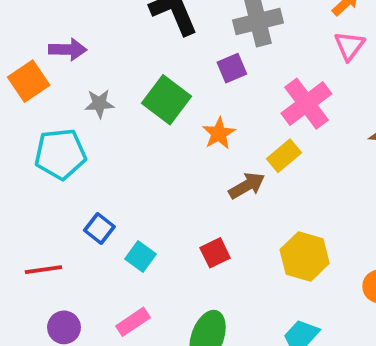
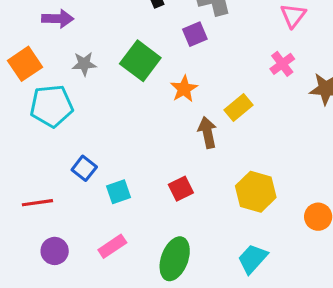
orange square: (29, 81) -> (25, 64), moved
pink cross: (306, 104) -> (282, 64), moved, size x0.6
brown arrow: (247, 186) -> (207, 132), turned -72
cyan square: (140, 257) -> (119, 192), turned 35

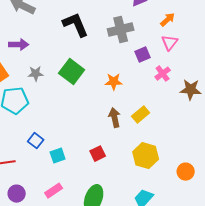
purple square: (195, 34) -> (143, 55), moved
orange star: (184, 89) -> (114, 82), moved, turned 30
yellow rectangle: (239, 108) -> (141, 115), moved

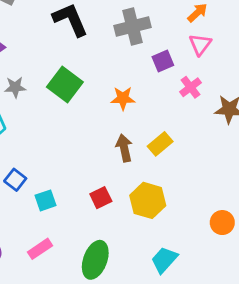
yellow hexagon: (146, 156) -> (148, 200), moved

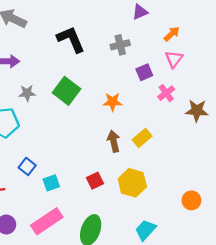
gray cross: (133, 26) -> (120, 45), size x0.7
pink rectangle: (40, 249) -> (47, 221), size x1.6

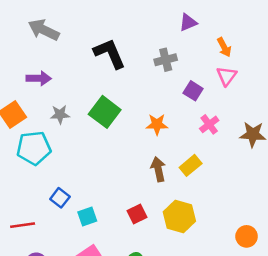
orange arrow: (172, 34) -> (224, 47), turned 105
purple square: (144, 72) -> (193, 91), turned -35
pink cross: (166, 93) -> (209, 124), moved

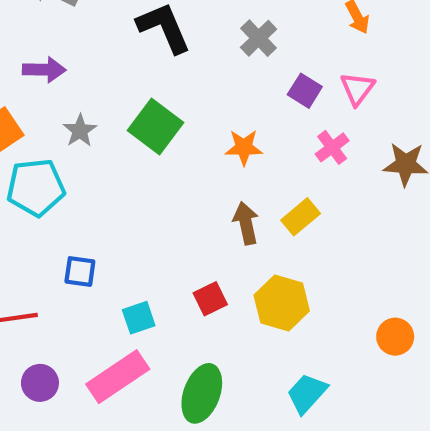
gray cross: (166, 60) -> (259, 38), turned -30
pink triangle: (227, 76) -> (357, 89), moved
gray star: (60, 114) -> (80, 131), turned -30
blue square: (60, 198) -> (80, 271), turned -30
cyan square: (87, 216) -> (139, 318), moved

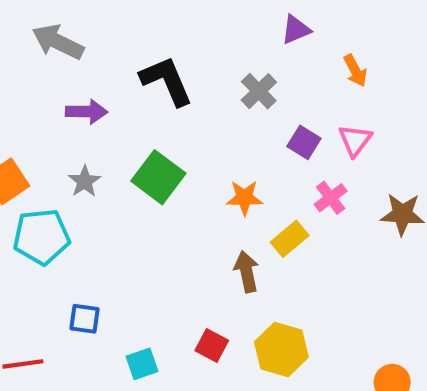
purple arrow: (44, 70) -> (87, 112), moved
yellow rectangle: (301, 217) -> (290, 239), moved
red square: (210, 299) -> (212, 345), turned -36

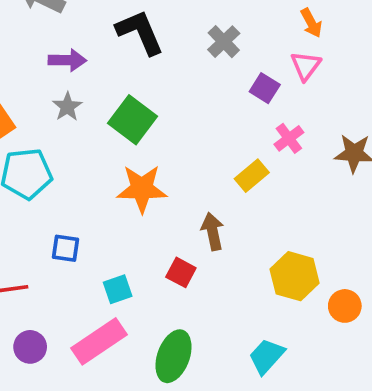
pink triangle: (355, 140) -> (306, 66), moved
gray star: (84, 181) -> (67, 107), moved
orange star: (244, 198) -> (142, 189), moved, size x1.5
brown arrow: (247, 272) -> (213, 231), moved
yellow hexagon: (281, 350) -> (295, 276), moved

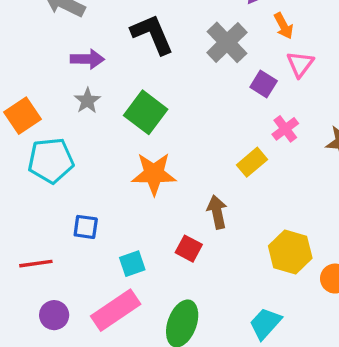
orange arrow: (311, 23) -> (284, 26), moved
gray cross: (224, 42) -> (227, 42), size x1.4

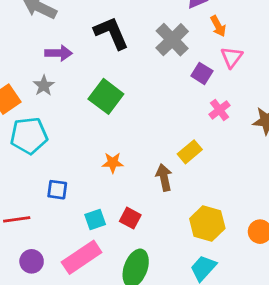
gray star: (87, 101) -> (44, 86), moved
yellow rectangle: (252, 162) -> (190, 152), moved
orange star: (154, 174) -> (113, 163), moved, size x0.6
red square: (189, 249) -> (130, 218), moved
yellow hexagon: (290, 252) -> (207, 223), moved

